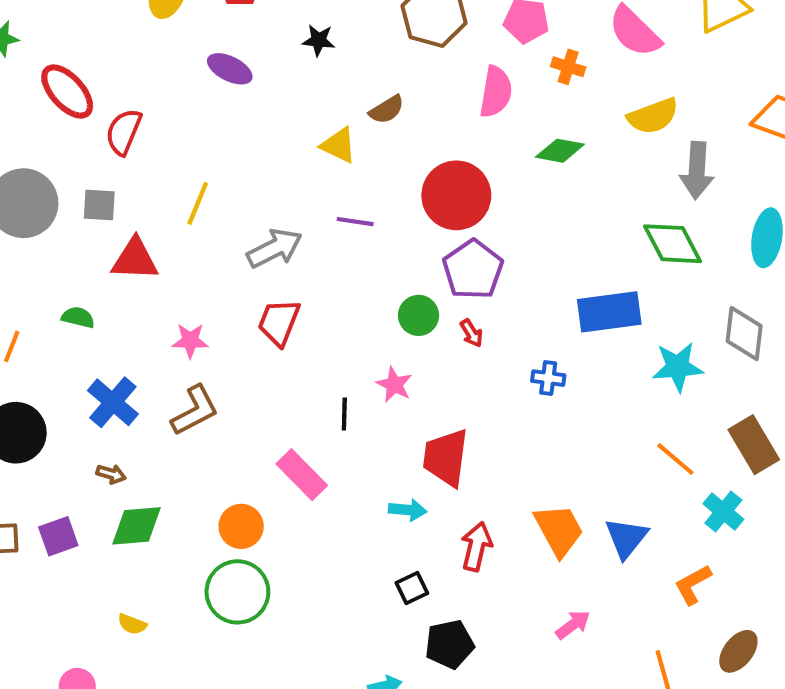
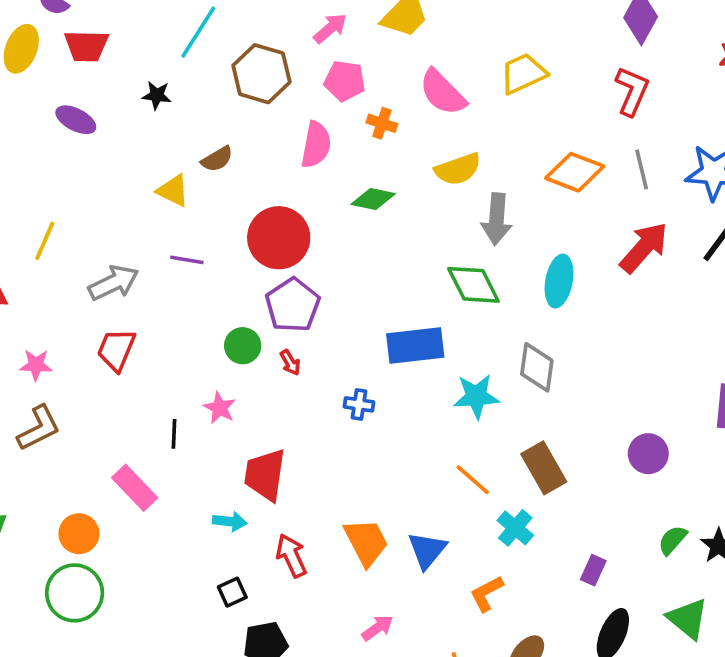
red arrow: (476, 546) -> (291, 556), turned -39

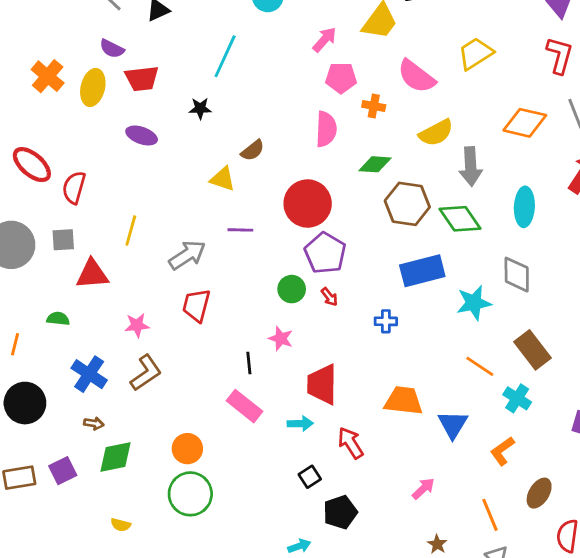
brown hexagon: (261, 74) -> (407, 204), moved
pink rectangle: (135, 488) -> (245, 406), moved
orange trapezoid: (366, 542) -> (403, 401), moved, turned -48

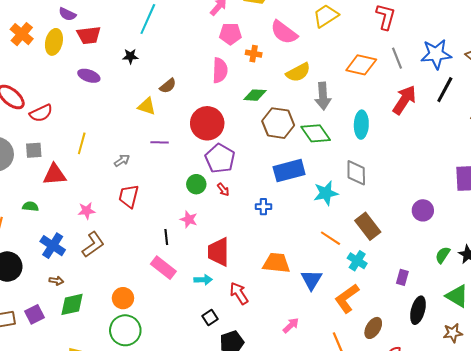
red semicircle: (74, 188) -> (41, 113), turned -130
gray arrow: (187, 255) -> (122, 160), size x0.6
orange L-shape: (502, 451) -> (347, 298), size x1.4

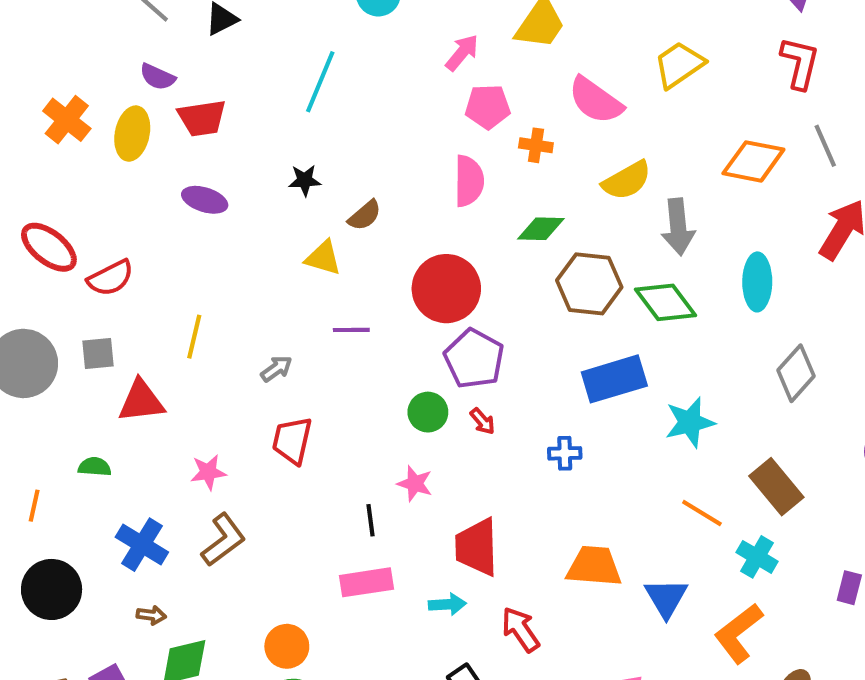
black star: (130, 56) -> (305, 180), moved
gray diamond: (356, 173) -> (796, 373), moved, turned 44
pink rectangle: (163, 268) -> (367, 582), turned -45

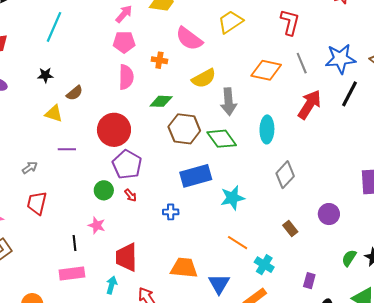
pink pentagon: (488, 107) -> (124, 42), moved
brown rectangle: (776, 487) -> (290, 228), moved, size x0.6
cyan arrow: (447, 604) -> (112, 285), turned -72

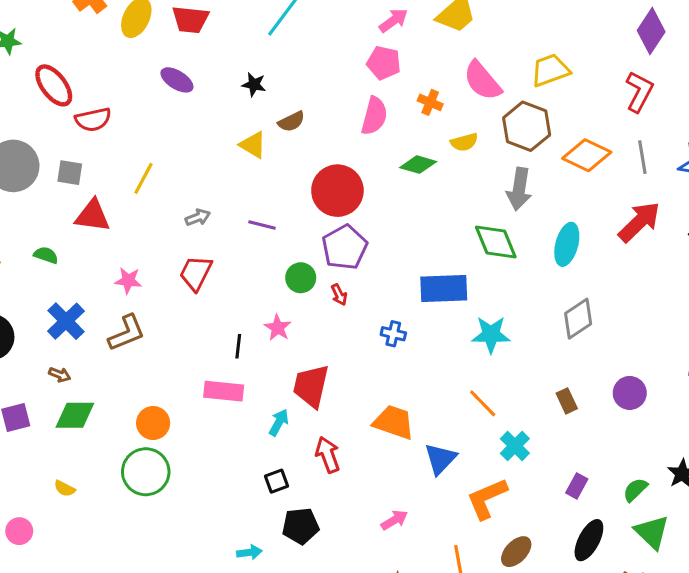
yellow semicircle: (204, 78) -> (464, 142), moved, size x0.7
brown hexagon: (184, 129) -> (527, 126), moved
purple line: (67, 149) -> (262, 225), moved
green semicircle: (349, 258) -> (635, 490), moved

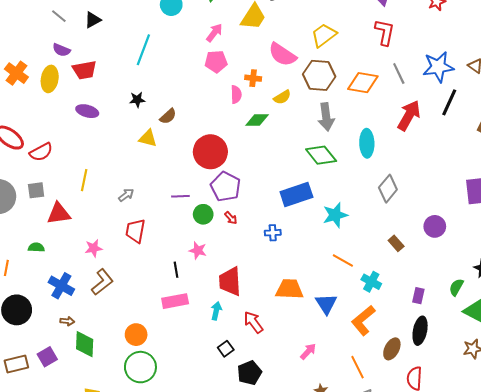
pink semicircle: (374, 116) -> (236, 94), moved, size x0.7
purple line: (262, 225) -> (180, 196), moved
green diamond: (75, 415) -> (85, 344), turned -72
black ellipse: (589, 540) -> (420, 331), moved

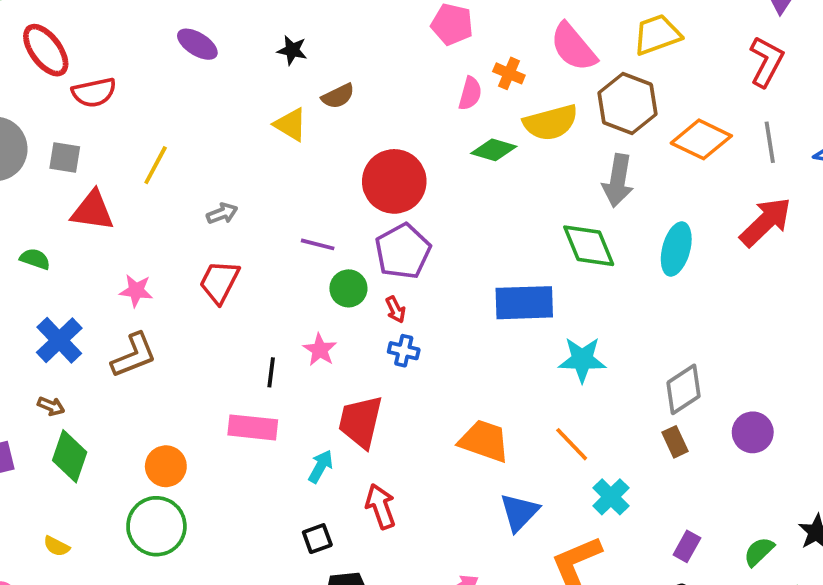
yellow semicircle: (282, 97) -> (551, 123), size x1.6
gray diamond: (388, 189) -> (684, 389), moved
blue cross: (273, 233) -> (404, 351), moved
orange trapezoid: (289, 289) -> (484, 441), moved

